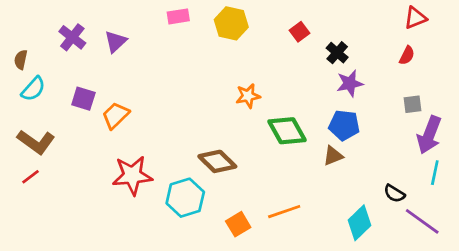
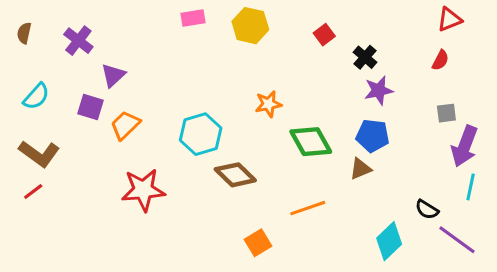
purple triangle: (116, 42) -> (113, 75), moved
brown semicircle: (21, 60) -> (24, 33), moved
cyan hexagon: (185, 198) -> (201, 134), moved
orange line: (284, 212) -> (308, 208), moved

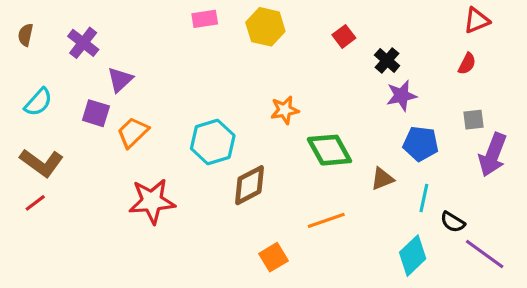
blue pentagon: (373, 136) -> (421, 144), moved
brown diamond: (235, 175) -> (249, 185), turned -72
cyan line: (471, 187) -> (424, 198), moved

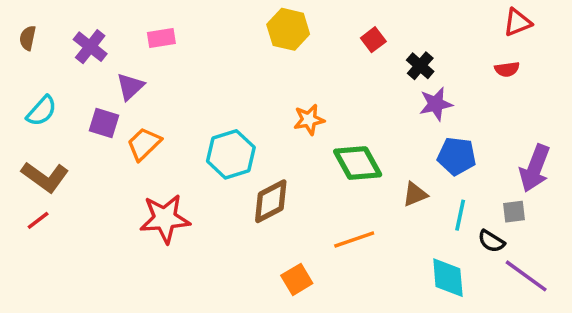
pink rectangle: (205, 19) -> (161, 38), moved
red semicircle: (467, 64) -> (507, 69), turned 55
gray square: (473, 120) -> (514, 212), moved
cyan diamond: (413, 256) -> (448, 278), turned -51

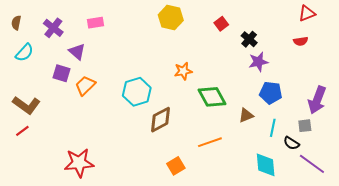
purple triangle: (130, 87) -> (77, 52), turned -36
cyan semicircle: (42, 111) -> (24, 53), moved
red star: (165, 219) -> (79, 163), moved

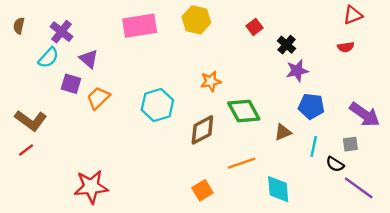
pink rectangle: (96, 23) -> (140, 26), moved, size x1.8
cyan semicircle: (24, 53) -> (48, 58), moved
purple arrow: (317, 100) -> (365, 115), turned -76
brown diamond: (160, 120) -> (202, 130), moved
cyan diamond: (266, 165) -> (278, 189), moved

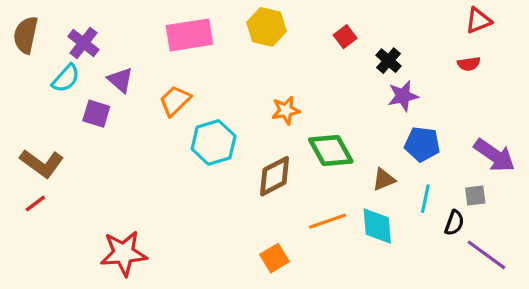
brown semicircle: (19, 26) -> (26, 35), size x1.6
orange trapezoid: (98, 98) -> (175, 101), moved
black semicircle: (335, 164) -> (454, 223), turned -102
cyan diamond: (278, 189) -> (377, 226), moved

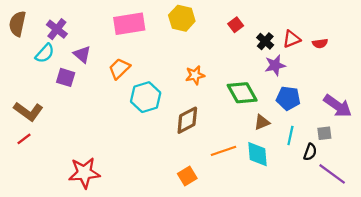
red triangle: (478, 20) -> (291, 39), moved
green diamond: (331, 151) -> (242, 93), moved

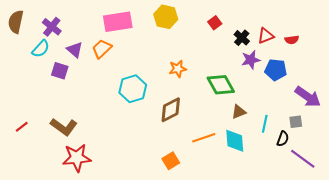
orange trapezoid: (119, 69) -> (102, 49), moved
blue pentagon: (288, 98) -> (276, 70), moved
brown L-shape: (28, 111) -> (64, 127), moved

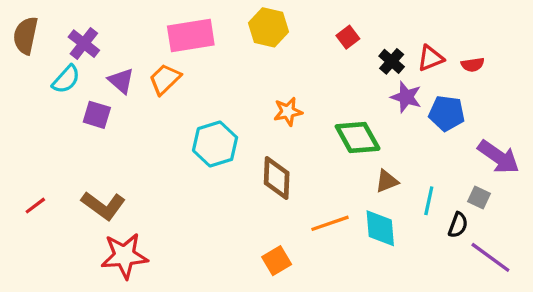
purple star: (251, 60) -> (406, 97), turned 30
brown diamond: (171, 110) -> (277, 178), turned -60
gray square: (296, 122) -> (479, 197), turned 32

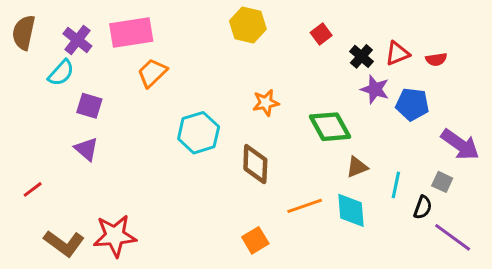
pink rectangle: (191, 35) -> (131, 32), moved
purple triangle: (121, 81) -> (86, 149), moved
brown L-shape: (103, 206) -> (64, 243), moved

